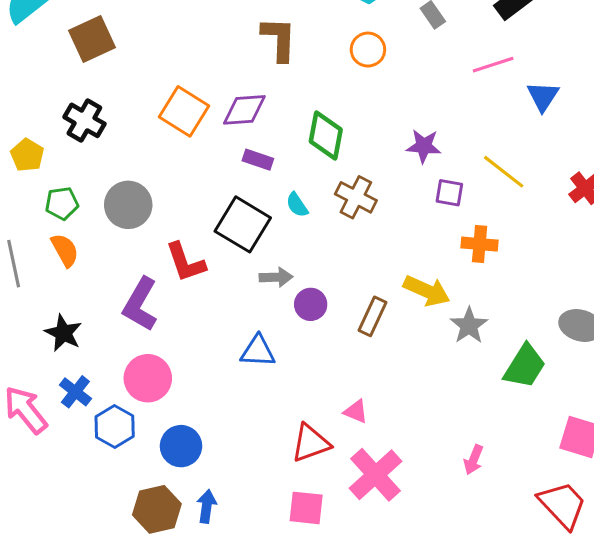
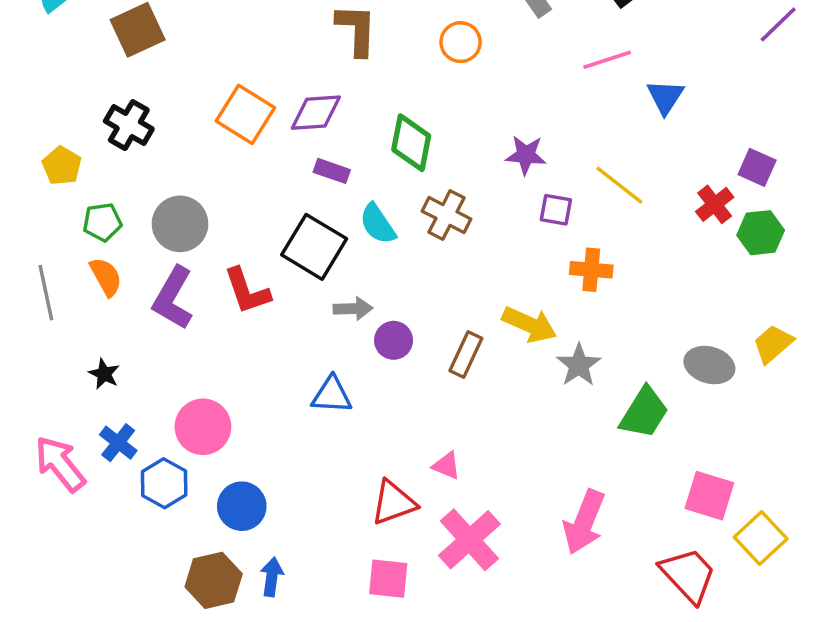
cyan semicircle: (297, 205) -> (378, 224), size x1.4
purple L-shape: (140, 304) -> (173, 298), moved
black star: (63, 333) -> (104, 374), size x0.7
pink arrow: (473, 460) -> (584, 522), size x1.8

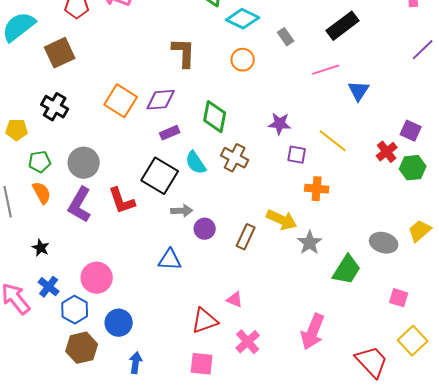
yellow pentagon: (62, 166) -> (17, 130), turned -30
purple rectangle: (332, 171) -> (170, 133), turned -42
pink square: (709, 496) -> (399, 298), moved, size x0.7
pink cross: (469, 540) -> (248, 342), size x0.7
brown hexagon: (214, 580) -> (82, 348), moved

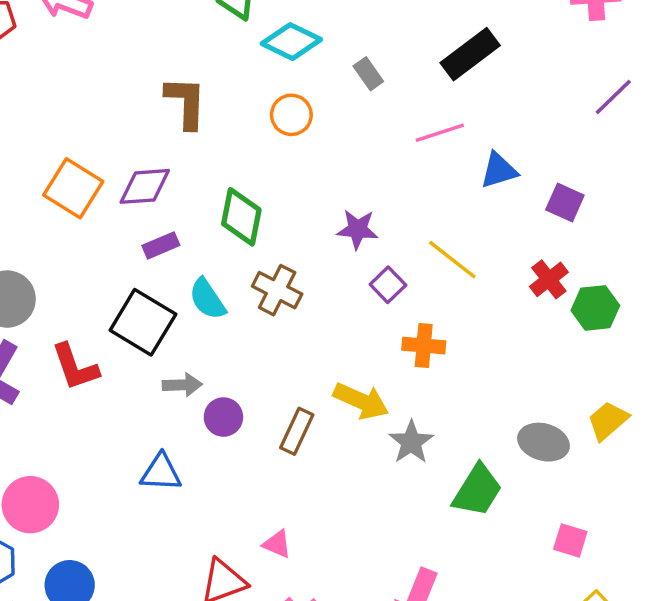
blue triangle: (359, 91) -> (499, 170), turned 40
purple square: (411, 131) -> (565, 202), moved
purple square: (297, 155) -> (388, 285), turned 36

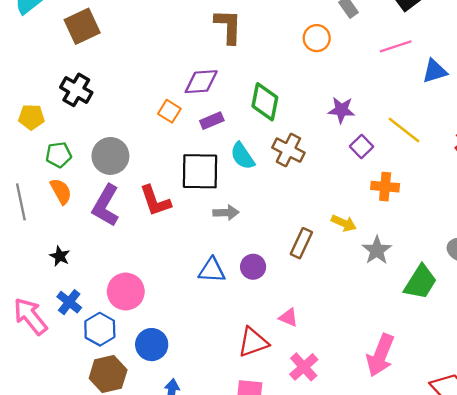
orange circle: (291, 115) -> (317, 38), moved
orange square: (73, 188) -> (169, 111), moved, size x0.6
black square: (143, 322) -> (200, 171), turned -30
yellow arrow: (361, 401) -> (344, 223), size x0.7
purple circle: (223, 417) -> (253, 267), moved

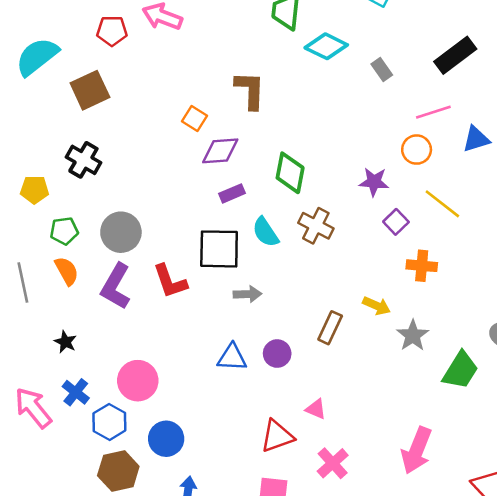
orange circle: (317, 38) -> (417, 150), moved
orange square: (169, 111) -> (195, 119), moved

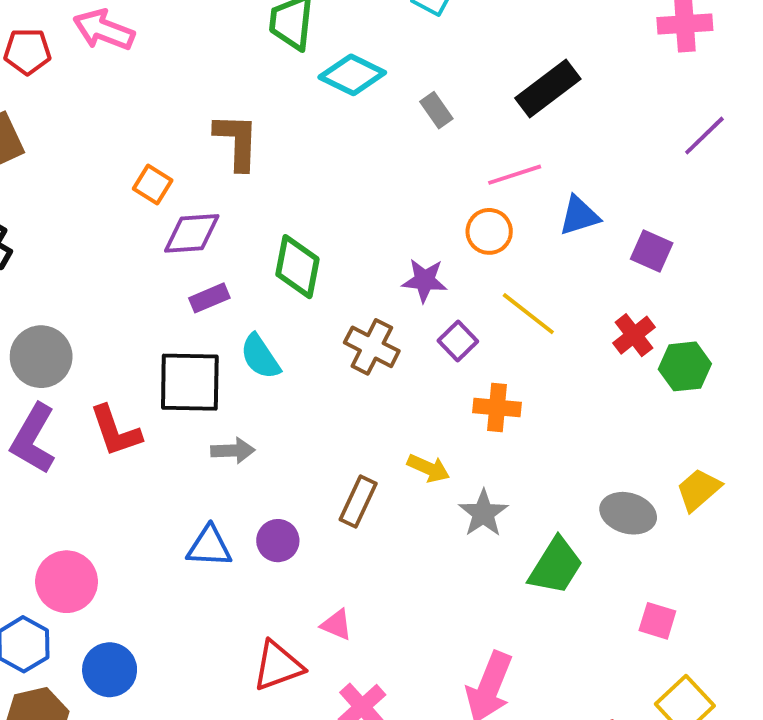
brown cross: (316, 226) -> (372, 347), moved

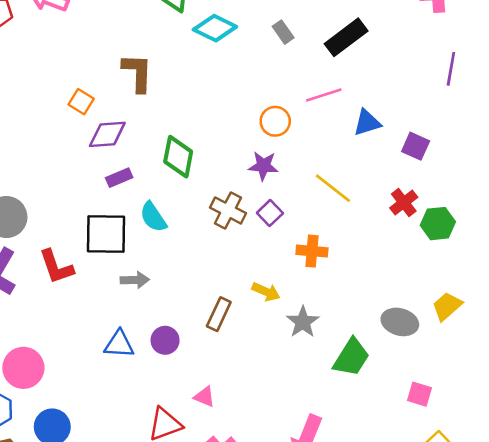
gray rectangle: (436, 110) -> (283, 32), moved
purple line: (704, 136) -> (451, 69), turned -36
orange circle: (489, 231) -> (275, 121), moved
purple square: (458, 341) -> (270, 213), moved

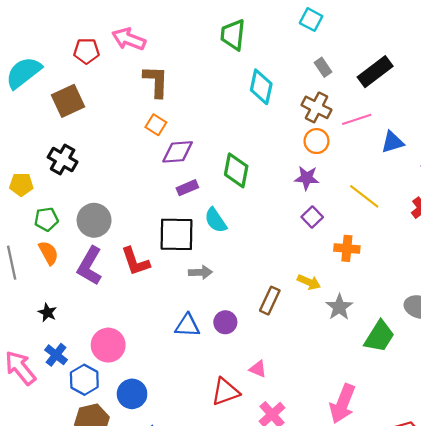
cyan diamond: (215, 28) -> (261, 87), moved, turned 76
brown L-shape: (137, 73) -> (156, 81), moved
brown cross: (228, 210) -> (316, 107), moved

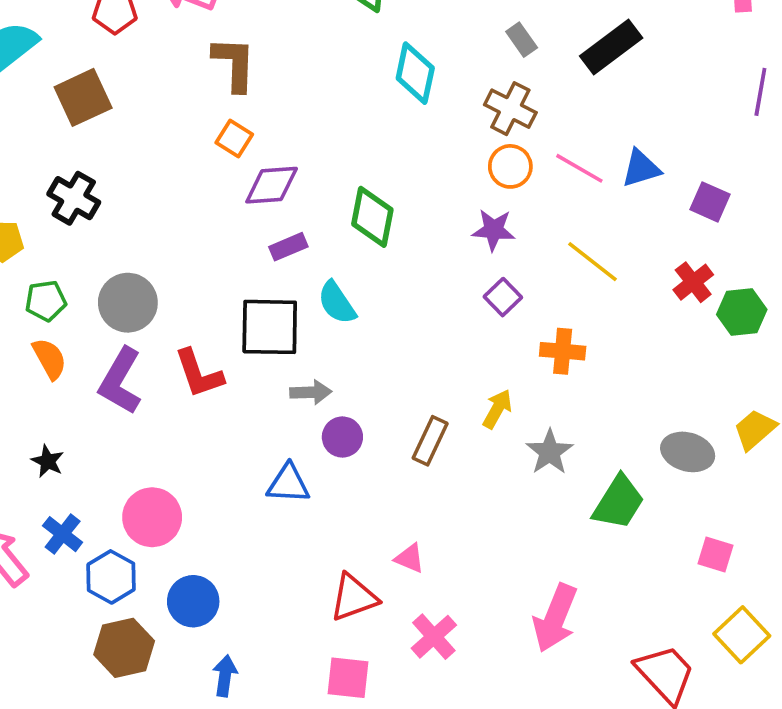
pink line: (357, 119) -> (579, 168), moved, turned 48
yellow arrow: (309, 282) -> (497, 409), turned -85
purple circle: (225, 322) -> (342, 437), moved

